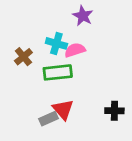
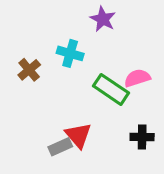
pink semicircle: (75, 50) -> (137, 78), moved
green rectangle: (58, 72) -> (111, 89), moved, turned 40

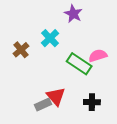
cyan cross: (70, 53) -> (50, 38), turned 30
black cross: (142, 137) -> (92, 102), moved

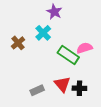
purple star: (73, 14) -> (54, 12), moved
red triangle: (56, 96) -> (62, 84), moved

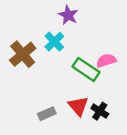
brown cross: (18, 43) -> (23, 54), size x1.5
black cross: (79, 88) -> (100, 111), turned 32

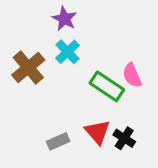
purple star: (68, 15) -> (64, 19), moved
pink semicircle: (106, 61) -> (132, 75), turned -96

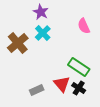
pink semicircle: (132, 75) -> (84, 26), moved
green rectangle: (107, 86) -> (79, 67), moved

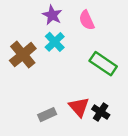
pink semicircle: (84, 26) -> (87, 20), moved
green rectangle: (79, 67) -> (103, 64), moved

